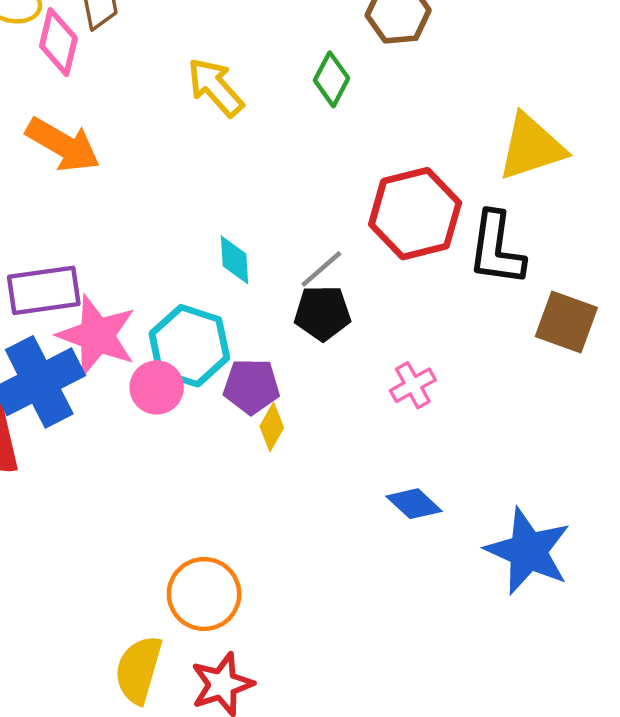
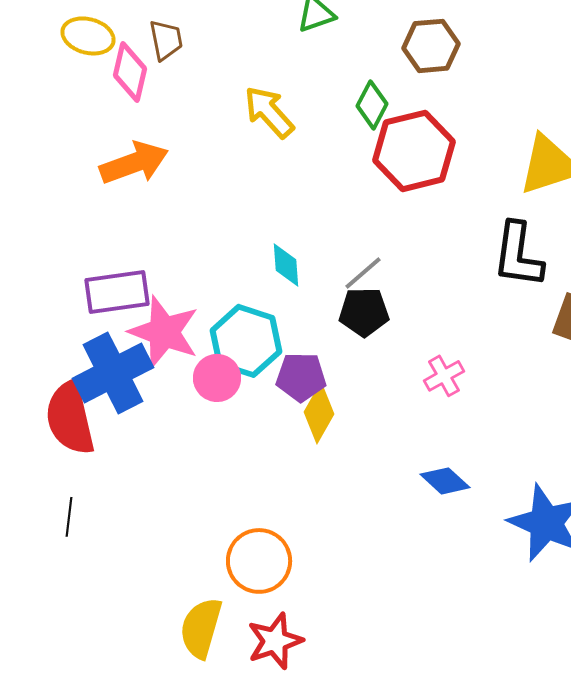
orange arrow: (63, 145) -> (134, 163), turned -50
red hexagon: (415, 214) -> (414, 151), moved
yellow diamond: (272, 427) -> (319, 413), size x1.4

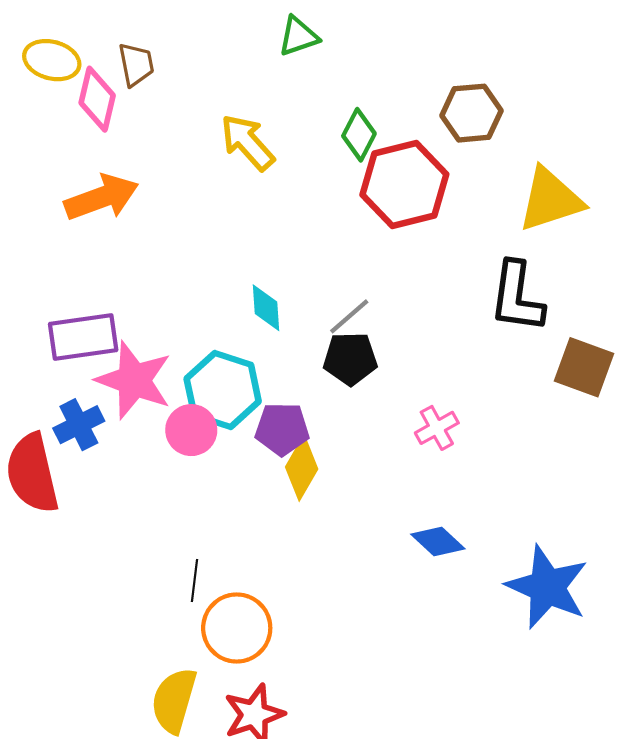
brown hexagon: (431, 46) -> (471, 113), moved
blue cross: (113, 373) -> (79, 425), size x0.6
black line: (69, 517) -> (195, 580), moved

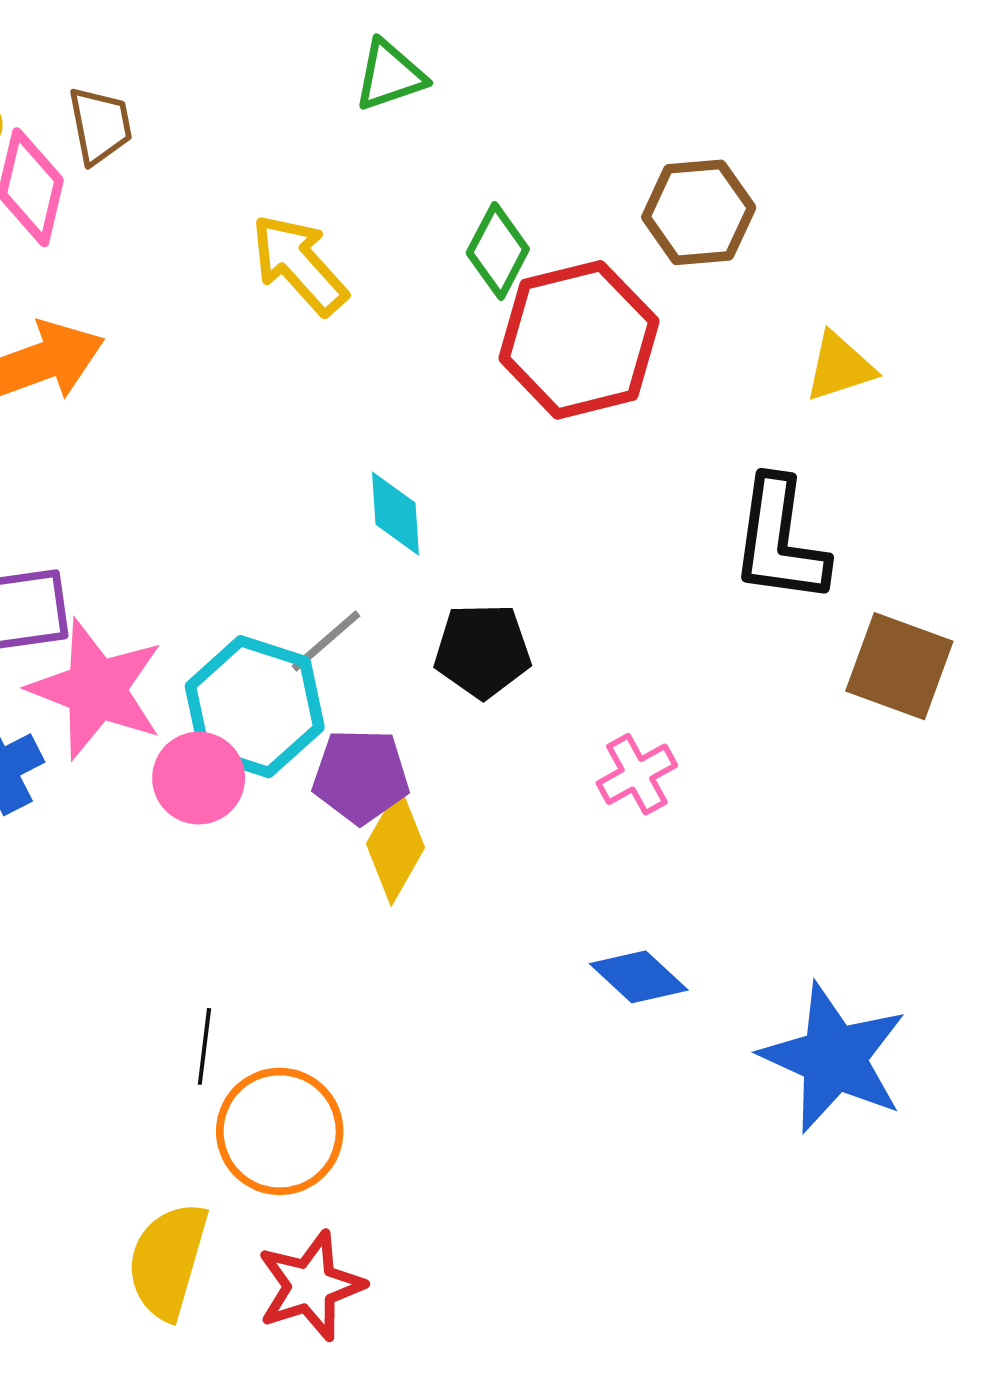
yellow triangle: (550, 200) -> (840, 367), size x0.6
cyan diamond: (266, 308) -> (396, 514), moved
gray line: (349, 316) -> (326, 641), moved

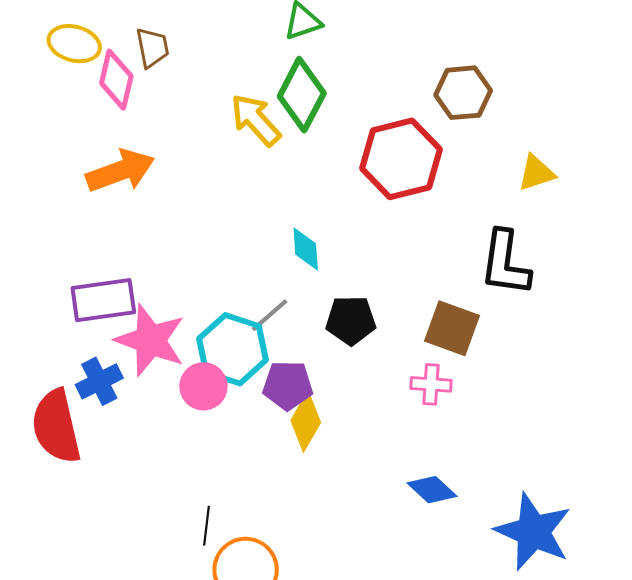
green diamond: (498, 251) -> (302, 95), moved, size x1.5
brown square: (899, 666) -> (452, 328), moved
pink cross: (637, 774) -> (431, 384), turned 33

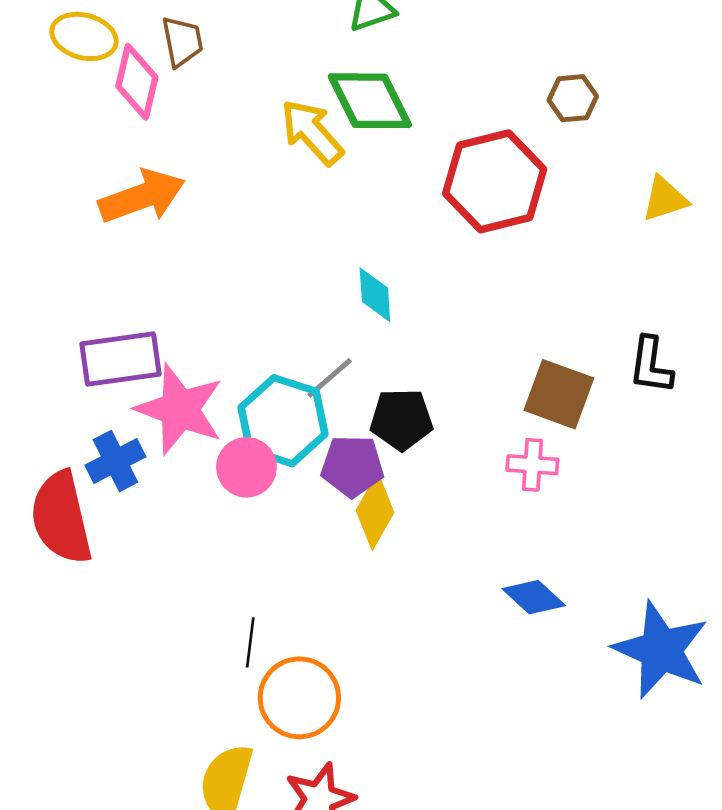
brown hexagon: (463, 93) -> (573, 98), size x0.7
green diamond: (302, 95) -> (370, 101), turned -54
black L-shape: (505, 263) -> (651, 365), moved, size x0.7
black pentagon: (351, 320) -> (401, 419), moved

